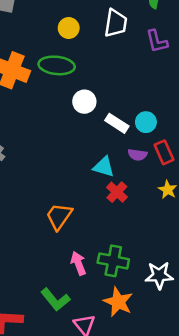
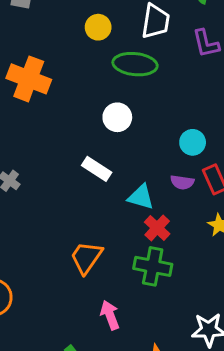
green ellipse: (57, 65) -> (135, 64), moved
white rectangle: (117, 123) -> (97, 169), moved
green cross: (113, 261) -> (153, 266), moved

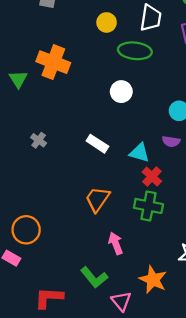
white rectangle: (97, 169) -> (97, 144), moved

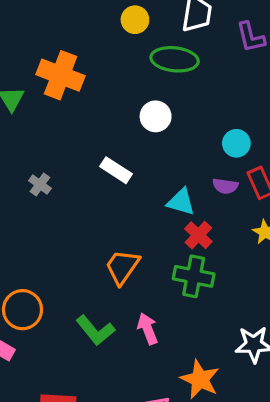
white rectangle: (97, 144) -> (116, 170), moved
green L-shape: (94, 277) -> (95, 330), moved

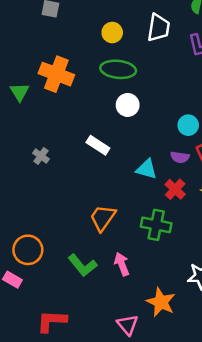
green ellipse: (175, 59) -> (118, 69), moved
red cross: (198, 235) -> (175, 189), moved

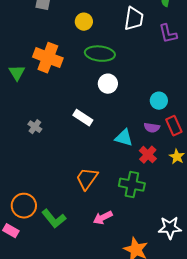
yellow circle: (112, 33) -> (84, 22), moved
pink arrow: (122, 264) -> (103, 218), turned -96
green L-shape: (82, 265) -> (54, 219), moved

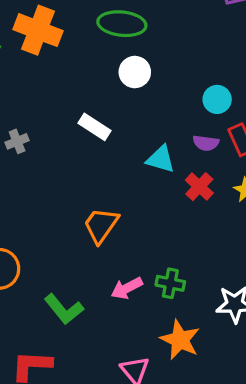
gray cross: (35, 127) -> (17, 141), turned 32
green cross: (132, 185) -> (170, 283), moved, size x0.7
green L-shape: (54, 219) -> (64, 309), moved

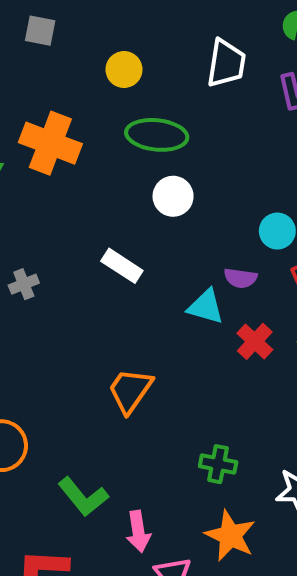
purple semicircle: (206, 143) -> (241, 278), moved
pink arrow: (127, 288) -> (138, 532), moved, turned -72

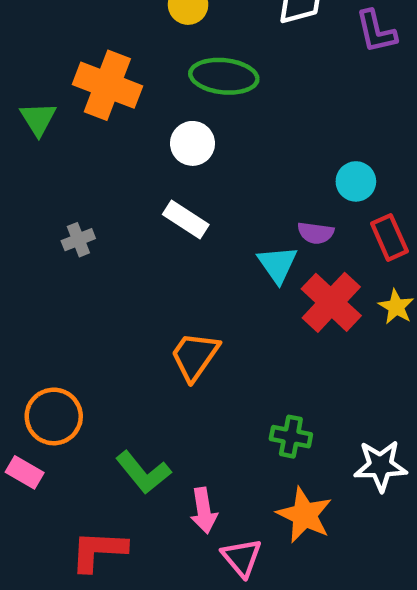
white circle: (173, 196) -> (192, 143), moved
cyan triangle: (206, 307) -> (278, 264), turned 39
red cross: (255, 341) -> (331, 302), size x1.5

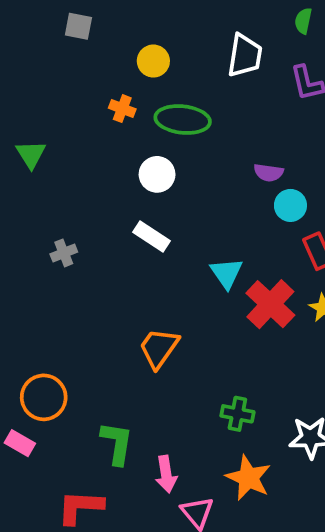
orange cross: (107, 85) -> (122, 109), moved, size x0.5
purple semicircle: (316, 233) -> (269, 173), moved
green L-shape: (143, 472) -> (117, 443), turned -132

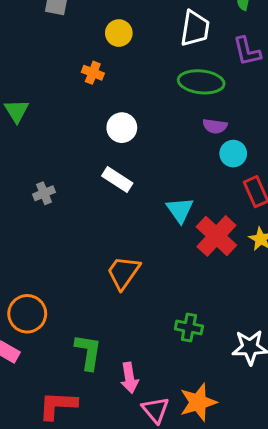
green ellipse: (183, 120) -> (201, 82), moved
orange star: (248, 478) -> (198, 402), moved, turned 30

